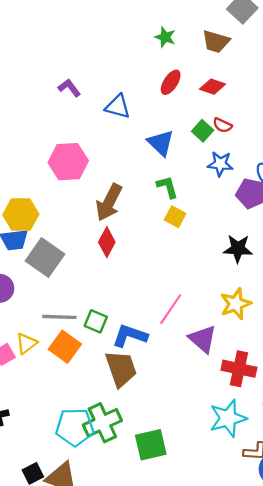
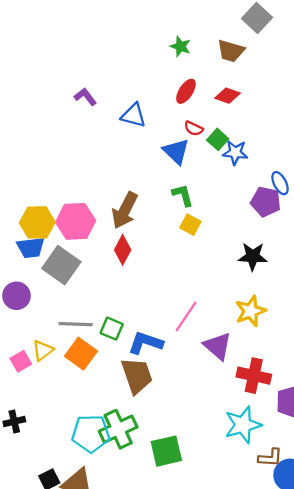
red semicircle: (222, 125) -> (194, 128), moved
pink hexagon: (68, 162) -> (76, 221), moved
blue star: (220, 164) -> (235, 153), moved

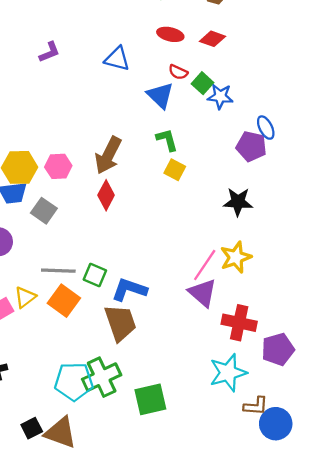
red ellipse: (186, 91) -> (170, 34), turned 70
purple L-shape: (85, 97) -> (49, 52), moved, turned 105
pink hexagon: (76, 221) -> (58, 166), size x0.7
gray square: (61, 265) -> (44, 211), size x0.7
pink line: (186, 317) -> (205, 265), moved

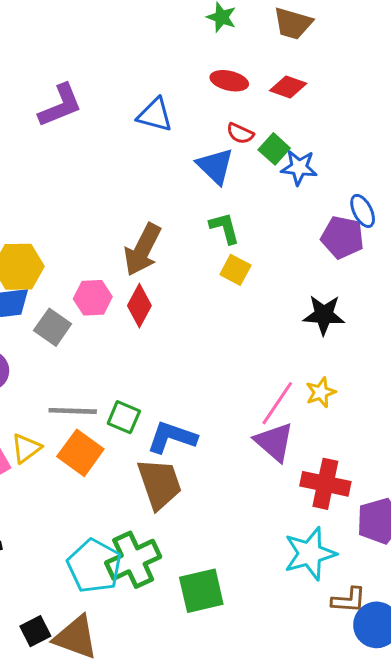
purple L-shape: (49, 52) -> (60, 106), size x1.5
pink hexagon: (58, 166) -> (93, 298), moved
yellow star: (236, 257) -> (321, 392), size x0.7
cyan pentagon: (74, 382) -> (94, 566), turned 30

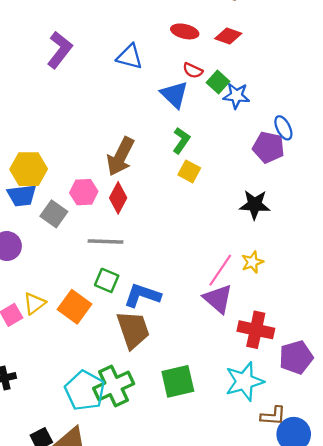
purple L-shape: (60, 106) -> (60, 50), turned -30
green L-shape: (225, 228) -> (181, 140), turned 50
gray line: (73, 411) -> (106, 241), moved
green square: (201, 591) -> (178, 381), moved

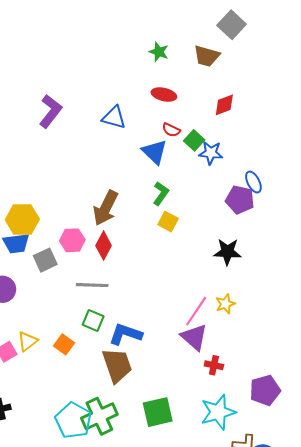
red diamond: (228, 36) -> (224, 105), moved, turned -40
gray square: (54, 214) -> (45, 260), turned 30
orange square: (75, 307) -> (64, 344), size x0.7
red cross: (256, 330) -> (214, 365), moved, size x0.6

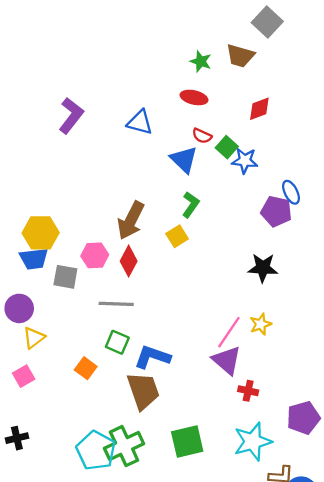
green star: (159, 52) -> (201, 61), moved
yellow square: (168, 222) -> (177, 236), moved, turned 30
gray square: (45, 260) -> (65, 277), turned 35
yellow triangle: (28, 341) -> (34, 338), moved

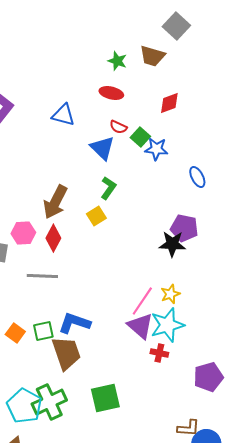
purple pentagon: (276, 211) -> (184, 228), moved
green square: (117, 342) -> (43, 331), moved, turned -35
cyan star: (253, 442) -> (167, 325), moved

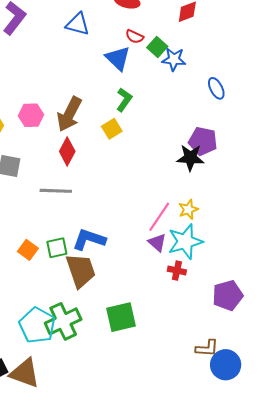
pink hexagon: (23, 233) -> (31, 115), moved
purple triangle: (140, 326) -> (157, 243), size x0.7

